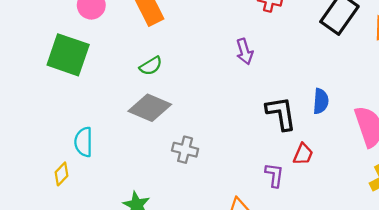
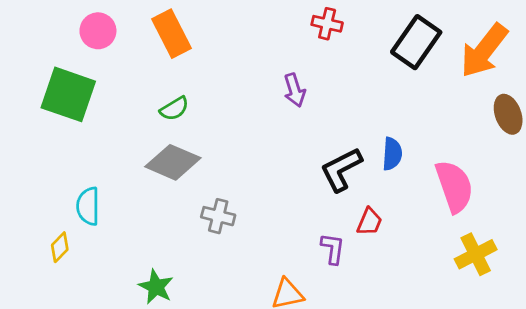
black L-shape: (281, 113) -> (341, 169), turned -108

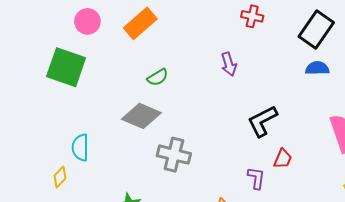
orange rectangle: (171, 34) -> (140, 23), turned 76
green semicircle: (174, 109) -> (158, 77), moved
blue semicircle: (392, 154) -> (317, 68), moved, turned -95
gray cross: (218, 216) -> (174, 155), size x1.4

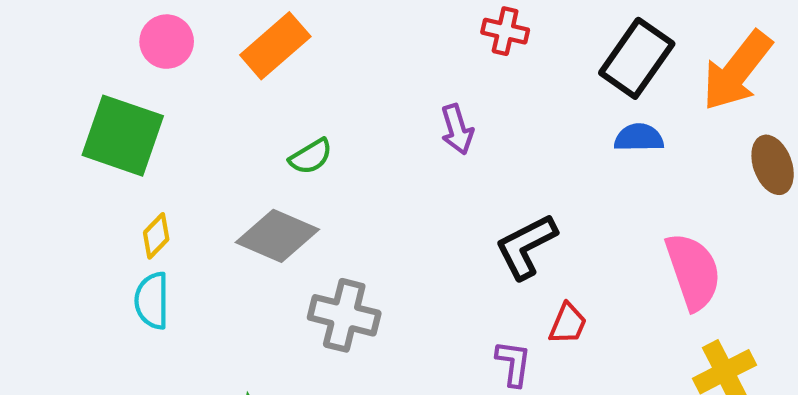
yellow diamond: (60, 177) -> (156, 236), moved

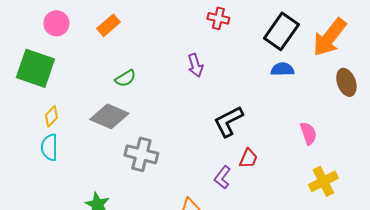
orange rectangle: (275, 46) -> (108, 25), size x0.7
pink semicircle: (693, 271) -> (308, 133), size x0.6
purple L-shape: (513, 363) -> (222, 177), turned -150

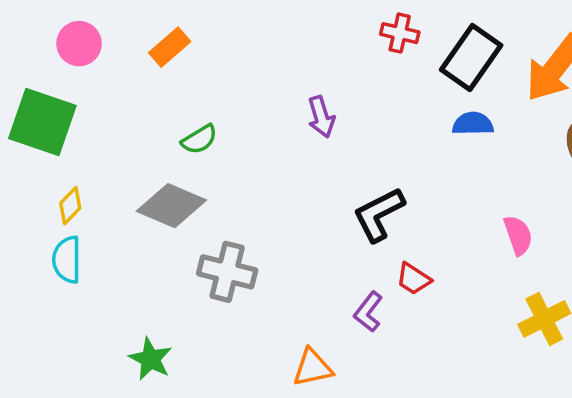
red cross: (218, 18) -> (400, 33), moved
red trapezoid: (248, 158) -> (414, 279), turned 100

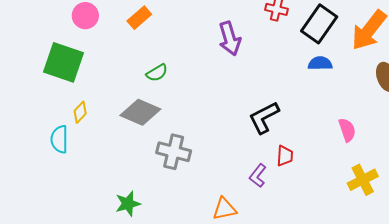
purple arrow: (321, 117) -> (230, 38), moved, size x1.4
cyan semicircle: (67, 260) -> (59, 139), moved
red trapezoid: (414, 279) -> (285, 156), turned -120
green star: (150, 359) -> (128, 204), turned 30

